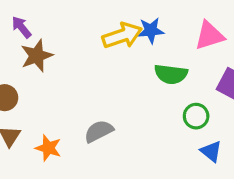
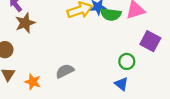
green semicircle: (171, 74) -> (111, 14), moved
blue triangle: (211, 151) -> (121, 84), moved

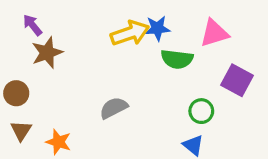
green semicircle: (111, 14) -> (177, 59), moved
gray semicircle: (65, 71) -> (114, 108), moved

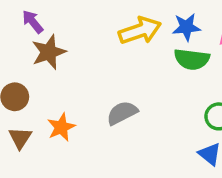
blue star: (157, 28) -> (186, 27), moved
orange star: (58, 142) -> (61, 127), moved, turned 30

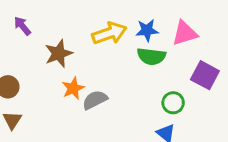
brown star: (49, 52) -> (59, 53), moved
orange star: (61, 127) -> (73, 88), moved

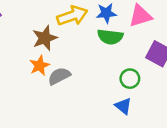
brown star: (59, 53) -> (45, 38), moved

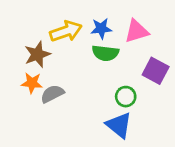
orange star: (40, 66) -> (32, 83), turned 30
blue triangle: (123, 106) -> (119, 125), size x1.5

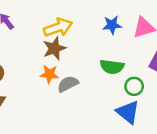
yellow arrow: (66, 31) -> (58, 27), moved
green semicircle: (105, 53) -> (112, 67), moved

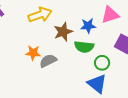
blue star: (112, 25) -> (88, 26), moved
brown star: (54, 48) -> (63, 32), moved

